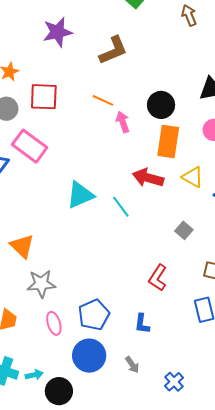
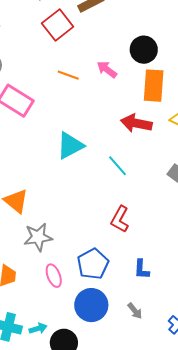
red square: (44, 97) -> (58, 25), moved, turned -36
orange line: (103, 100) -> (68, 75), moved
pink arrow: (123, 122) -> (107, 69), turned -30
cyan line: (121, 207) -> (118, 166), moved
red L-shape: (158, 278) -> (120, 219), moved

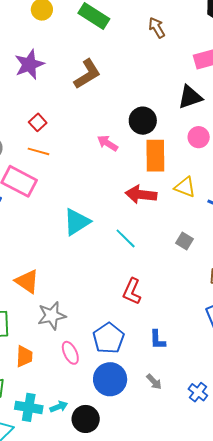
red square: (58, 25) -> (38, 122), moved, size x0.6
orange line: (68, 75) -> (38, 151), moved

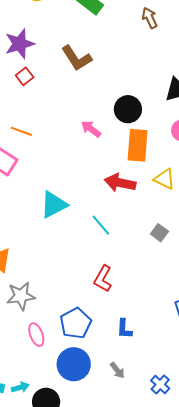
brown L-shape: (87, 74) -> (77, 58), turned 84
red square: (38, 122) -> (25, 76), moved

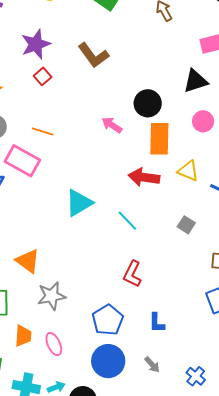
pink ellipse: (36, 335) -> (54, 344), moved

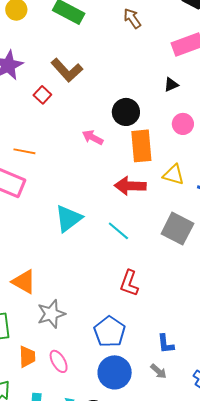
red square: (43, 76) -> (42, 95), moved
black triangle: (196, 81) -> (171, 85), size x0.6
gray square: (186, 225) -> (177, 229), size x1.8
blue L-shape: (157, 323) -> (166, 344), moved

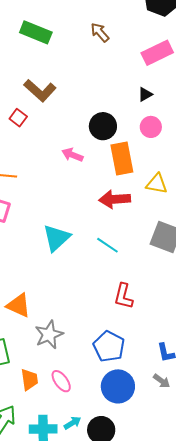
pink circle: (183, 124) -> (151, 127), moved

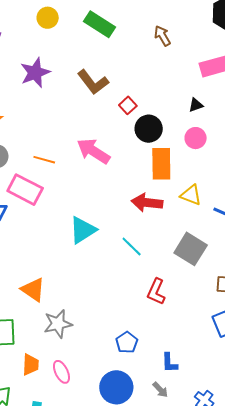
red square: (18, 118) -> (128, 105), moved
pink arrow: (72, 155) -> (93, 151), moved, size x1.6
red L-shape: (123, 296) -> (156, 292), moved
blue pentagon: (109, 346) -> (127, 342), moved, size x0.7

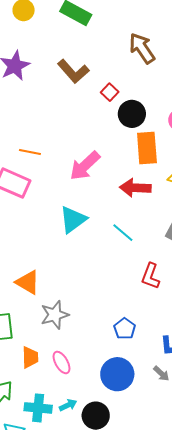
brown arrow: (162, 36) -> (142, 48), moved, size x1.5
pink arrow: (93, 151) -> (85, 166), moved, turned -72

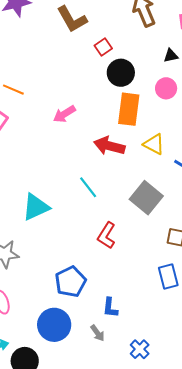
pink arrow: (85, 166) -> (64, 114), size x0.7
cyan triangle: (73, 220) -> (36, 207), moved
blue pentagon: (125, 329) -> (70, 282), size x1.4

